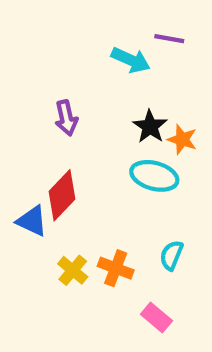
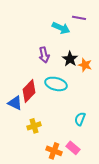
purple arrow: (66, 118) -> (44, 55), moved
cyan ellipse: (154, 176) -> (56, 84), moved
orange cross: (116, 268) -> (54, 151), moved
yellow cross: (73, 270) -> (34, 126), turned 32

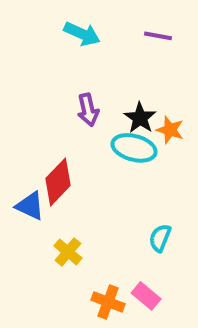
cyan arrow: (61, 28) -> (82, 34), moved
cyan ellipse: (56, 84) -> (134, 148), moved
yellow cross: (34, 126) -> (68, 252), turned -32

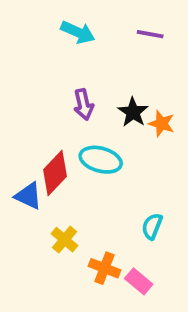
cyan ellipse: (134, 148) -> (101, 160), moved
orange cross: (108, 302) -> (104, 268), moved

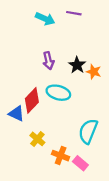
purple line: (150, 34) -> (74, 13), moved
cyan semicircle: (152, 226) -> (88, 131), size x1.6

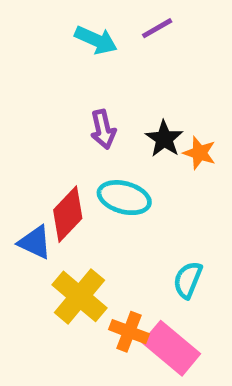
purple line: (74, 13) -> (157, 28), turned -40
cyan semicircle: (88, 131) -> (188, 280), size x0.7
yellow cross: (37, 139) -> (80, 296), size x1.6
pink rectangle: (80, 163) -> (171, 348), size x1.6

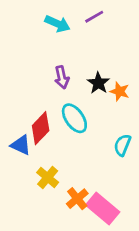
cyan ellipse: (124, 198) -> (74, 118), turned 40
cyan semicircle: (188, 280) -> (122, 145), moved
yellow cross: (80, 296) -> (48, 177), size x0.7
orange cross: (129, 332) -> (77, 199), turned 30

